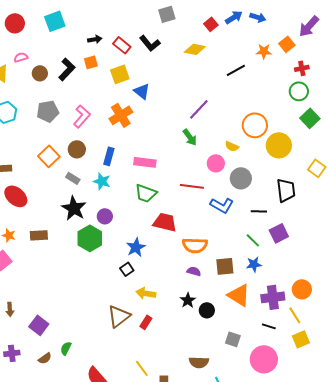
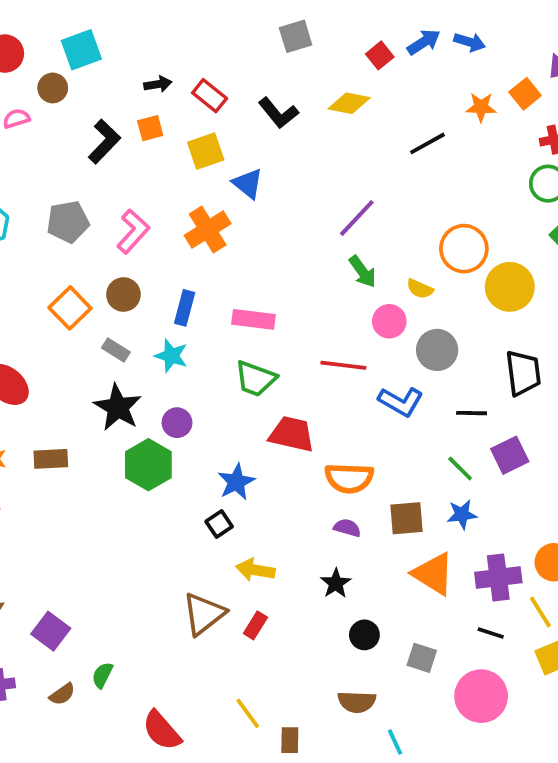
black L-shape: (150, 43) -> (278, 113), moved
brown circle: (40, 73) -> (53, 88), moved
green arrow: (190, 137) -> (363, 272), moved
black circle: (207, 310) -> (364, 635), moved

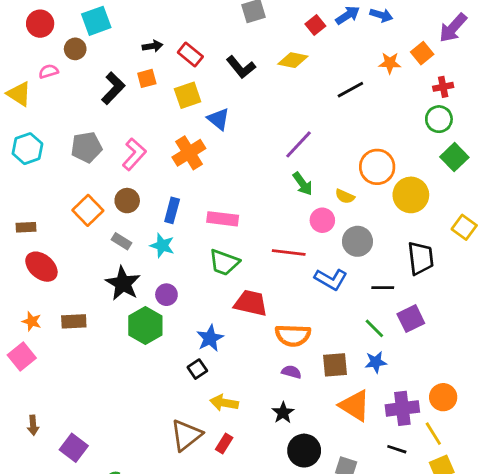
black circle: (364, 635) -> (304, 451), size x1.5

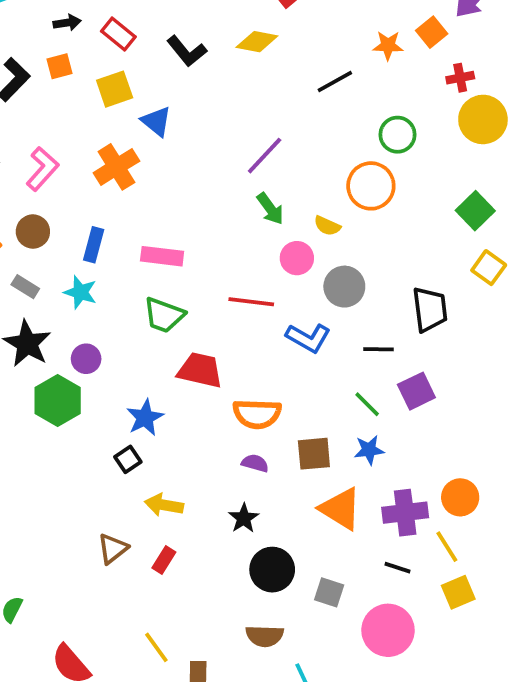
green circle: (439, 119) -> (397, 135), moved
green square: (454, 157) -> (475, 211), moved
yellow circle: (411, 195) -> (483, 119), moved
brown triangle: (186, 435) -> (113, 549), size x0.7

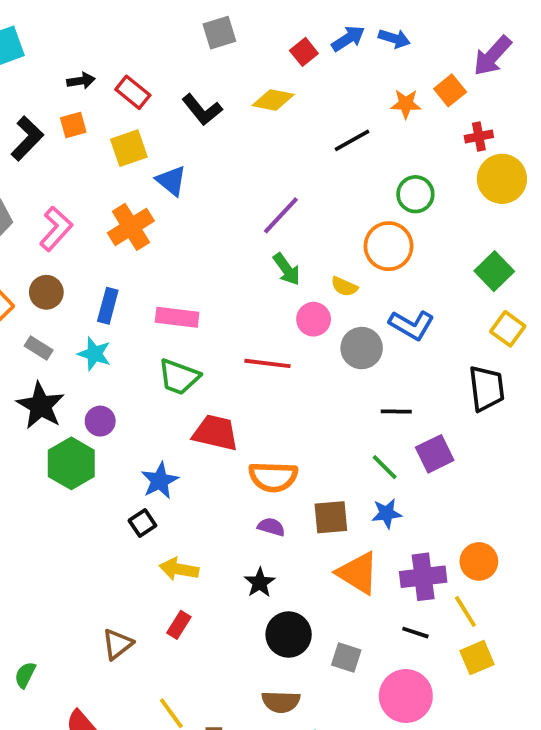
black trapezoid: (430, 309) -> (487, 388), moved
blue L-shape: (308, 338) -> (412, 325), moved
brown triangle: (113, 549) -> (117, 644), moved

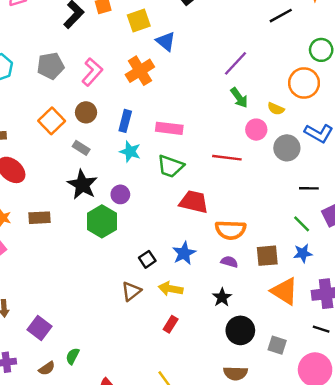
cyan star: (94, 354) -> (130, 152), moved
blue star: (160, 481) -> (184, 253), moved
brown triangle: (117, 644) -> (131, 291), moved

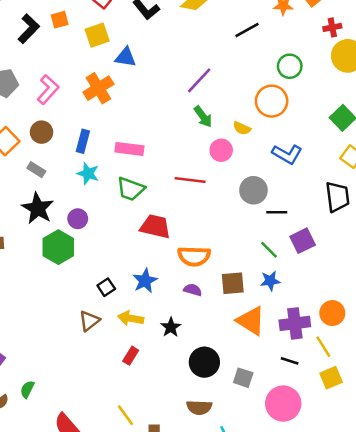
blue triangle: (166, 41) -> (126, 57), turned -30
gray circle: (287, 148) -> (253, 190), moved
black star: (222, 297) -> (171, 327), moved

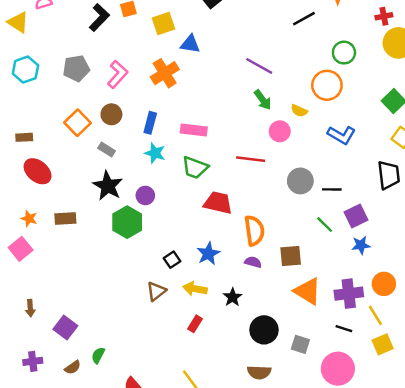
purple line: (199, 80) -> (259, 66), turned 76
gray circle: (253, 190) -> (300, 181), moved
orange semicircle: (194, 256) -> (254, 231), turned -100
blue star: (270, 281) -> (361, 245), moved

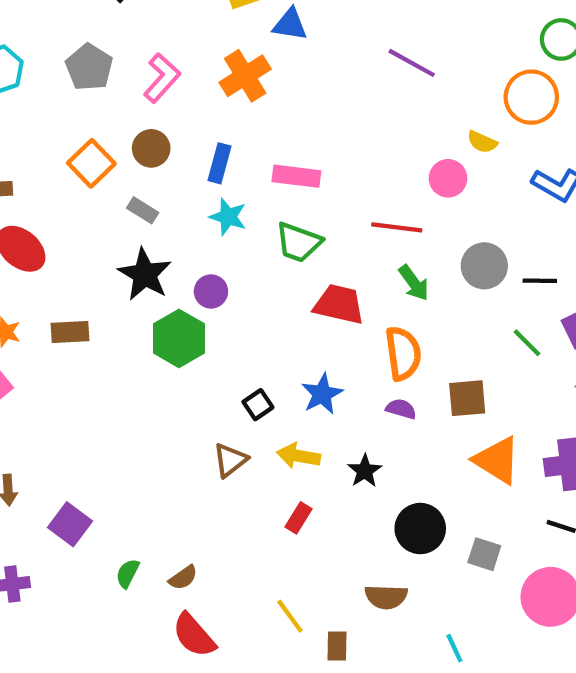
gray pentagon: (76, 68) -> (89, 67), turned -30
green arrow: (263, 100) -> (414, 283), moved
brown semicircle: (73, 367) -> (183, 578), moved
brown semicircle: (259, 372) -> (386, 597), moved

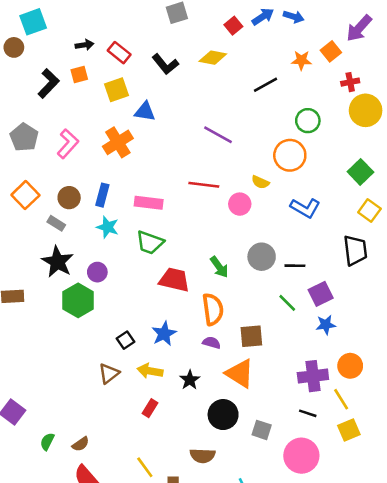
brown circle: (151, 148) -> (69, 198), moved
red line: (397, 227) -> (204, 185), moved
orange triangle: (497, 460) -> (240, 373), moved

